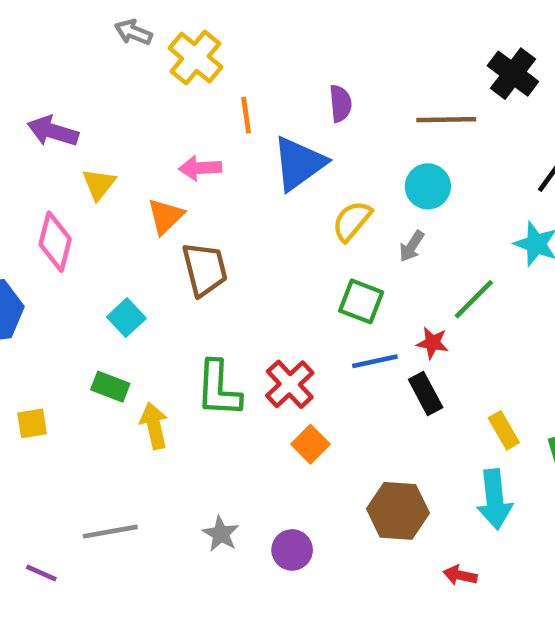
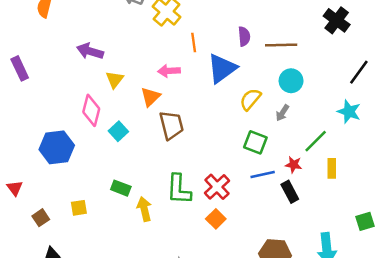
brown line: (446, 120) -> (281, 45), moved
cyan square: (126, 318) -> (118, 131), moved
yellow rectangle: (504, 430) -> (332, 168), moved, turned 30
orange square: (310, 444) -> (216, 219), moved

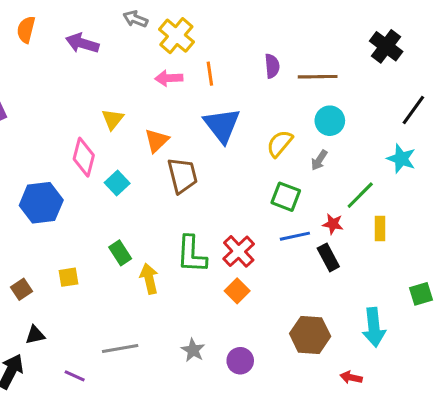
purple arrow: (90, 51) -> (82, 43), moved
blue triangle: (222, 68) -> (222, 125), moved, turned -32
pink arrow: (169, 71) -> (169, 78), moved
green rectangle: (121, 188) -> (120, 253), turned 36

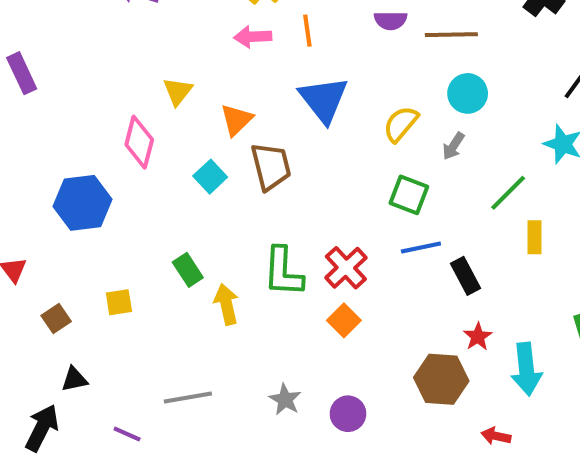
purple semicircle: (272, 66) -> (391, 20), turned 95
cyan square: (117, 183) -> (210, 177), moved
red star: (333, 224) -> (478, 337), moved, turned 30

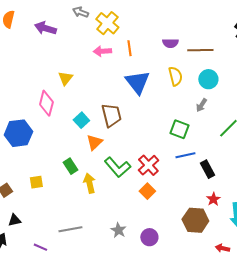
orange triangle: (237, 120) -> (94, 142), moved
yellow semicircle: (401, 124) -> (175, 76), moved, turned 126
green L-shape: (283, 272) -> (117, 167), turned -44

